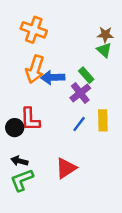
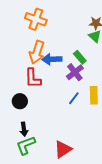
red L-shape: (30, 119) -> (33, 78), moved
black arrow: (19, 161) -> (24, 129), turned -112
red triangle: (66, 168) -> (63, 149), moved

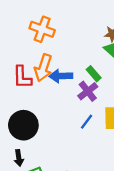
red L-shape: (33, 78) -> (22, 77), moved
black circle: (20, 101) -> (23, 125), size x1.6
black arrow: (24, 129) -> (19, 158), moved

